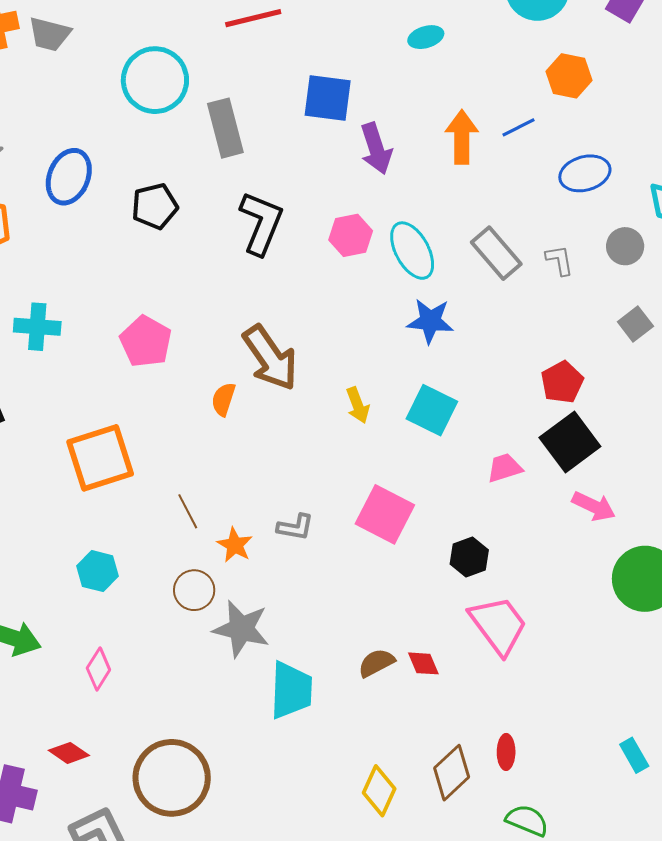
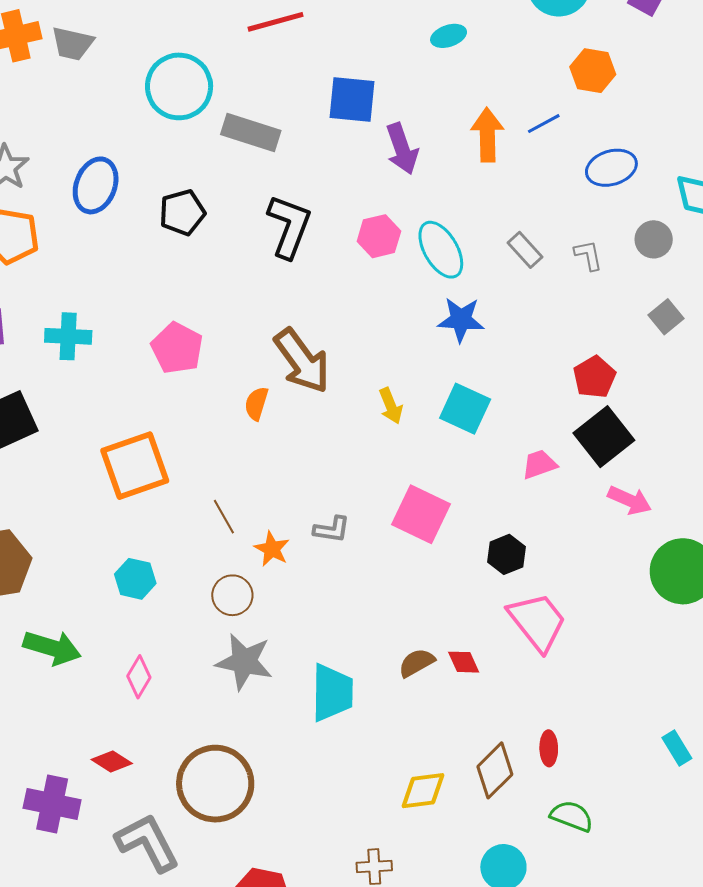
gray rectangle: (225, 128) -> (251, 132), turned -56
gray rectangle: (496, 253) -> (525, 250), size x0.7
gray star: (241, 629) -> (244, 662), moved
yellow diamond: (379, 791) -> (423, 791), turned 60

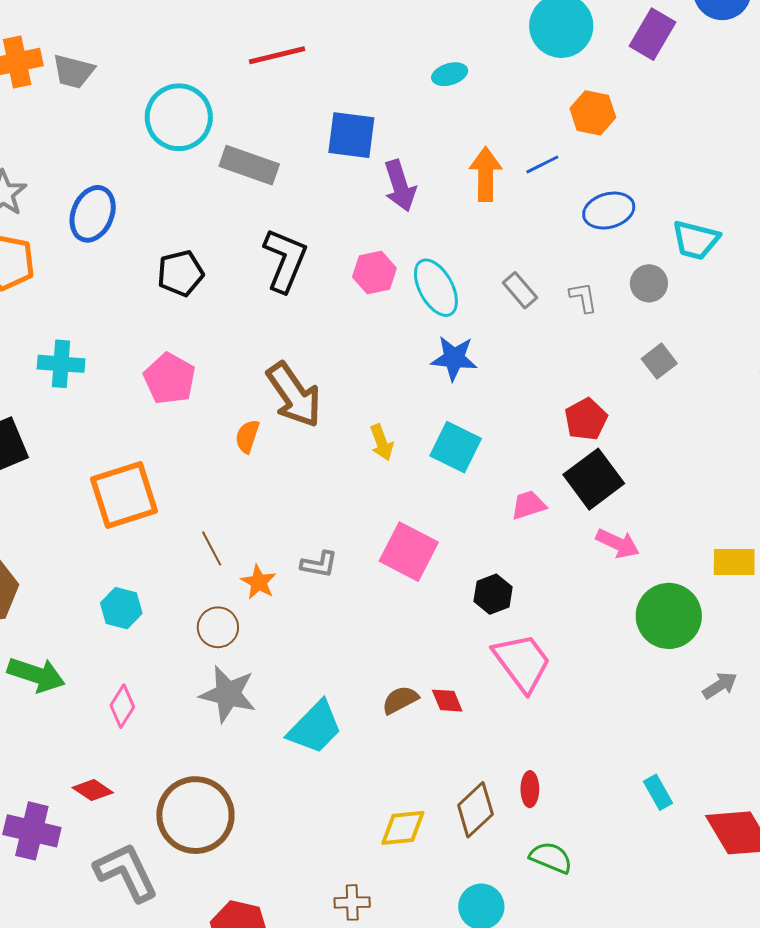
black pentagon: (182, 213) -> (180, 273), moved
cyan trapezoid: (332, 693) -> (315, 727), turned 42

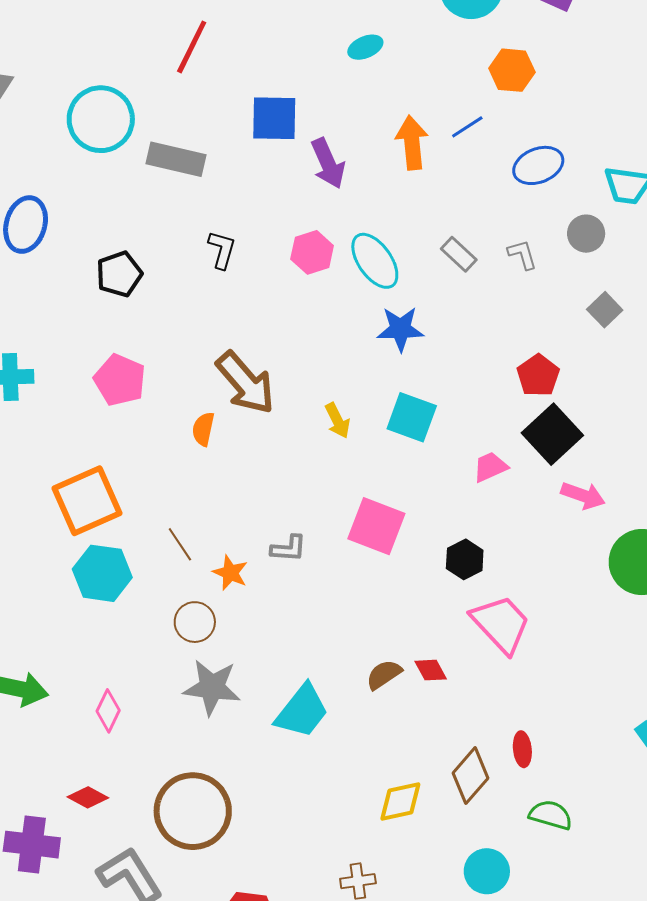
red line: (277, 55) -> (192, 47), turned -44
black L-shape: (285, 260) -> (222, 250), size x0.6
cyan hexagon: (121, 608) -> (102, 573), moved, size x1.4

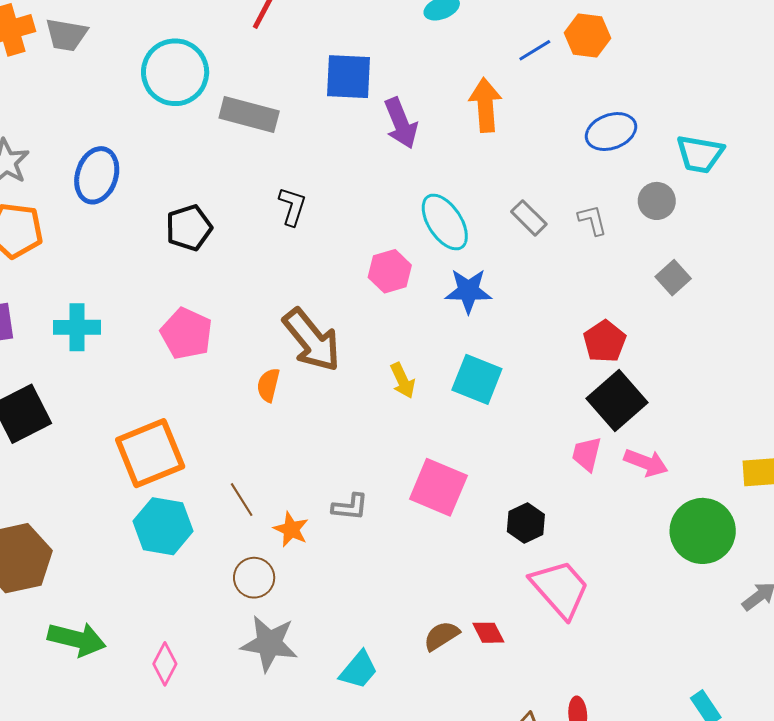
blue line: (467, 127) -> (535, 50), moved
pink hexagon: (312, 252) -> (390, 271), moved
pink trapezoid: (490, 467) -> (587, 454), moved, turned -54
cyan trapezoid: (302, 711) -> (359, 670), size x0.7

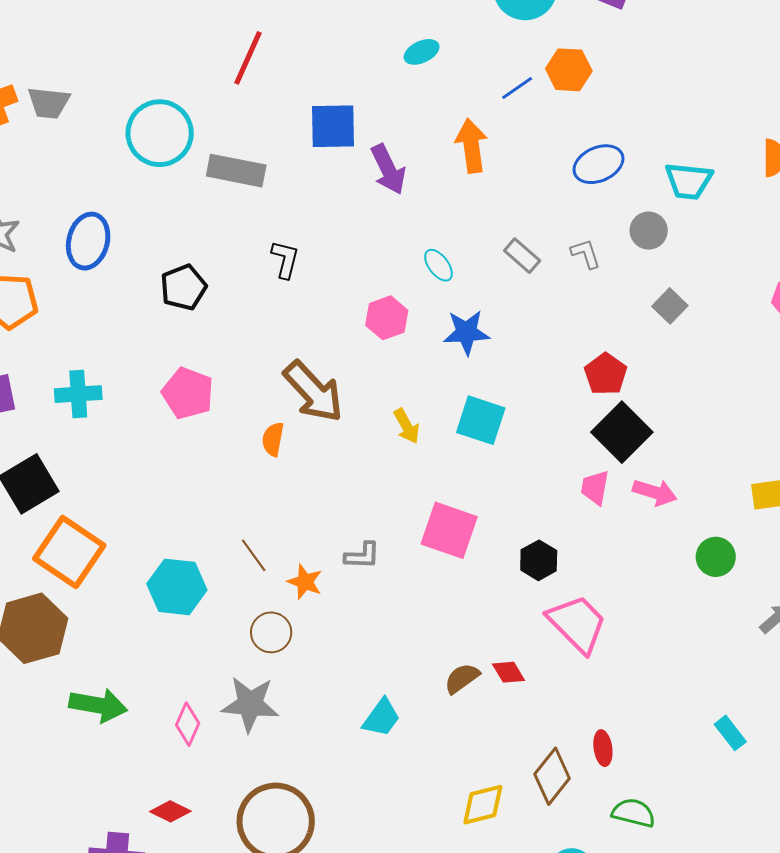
cyan ellipse: (445, 222) -> (438, 265), size x0.6
orange square: (150, 453) -> (69, 552), moved, turned -30
green circle: (703, 531) -> (716, 557), size x0.6
gray star: (269, 643) -> (250, 704), moved

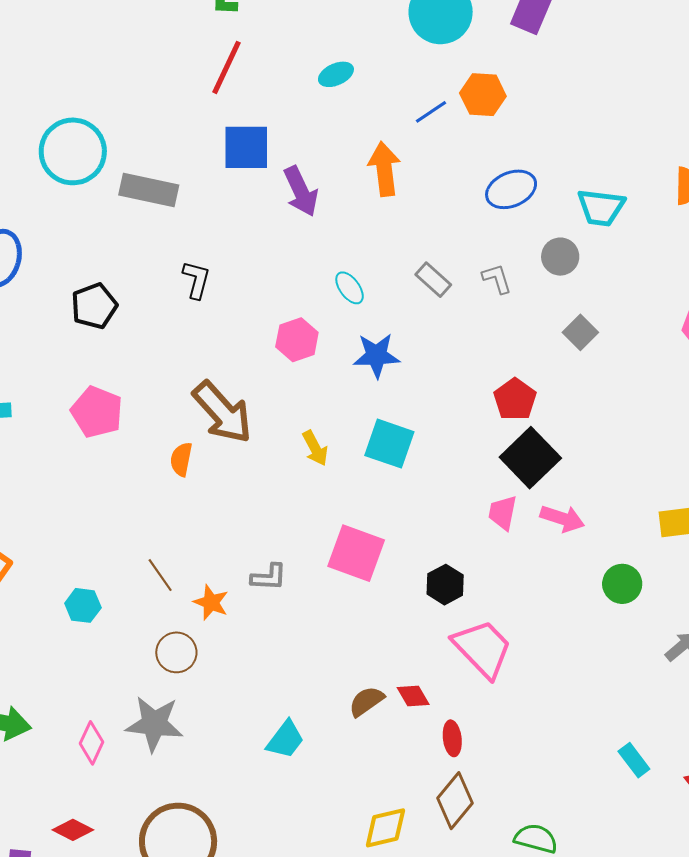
red line: (248, 58) -> (227, 67), moved
cyan hexagon: (177, 587) -> (83, 605), size x0.6
red ellipse: (603, 748) -> (452, 738), moved

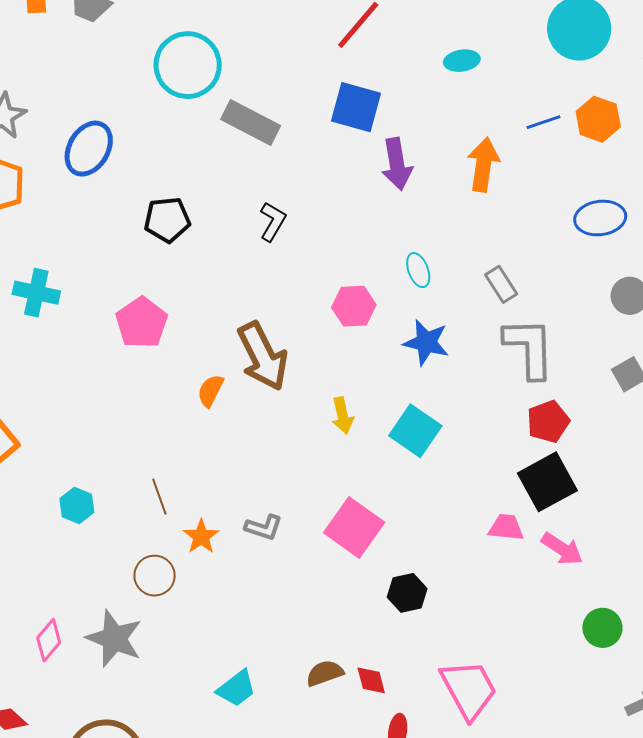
gray L-shape: (497, 279) -> (529, 348), moved, size x2.0
pink trapezoid: (503, 513) -> (506, 527), turned 69
black hexagon: (445, 585) -> (407, 593), moved
pink trapezoid: (483, 648) -> (469, 689), moved

